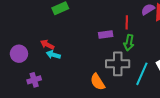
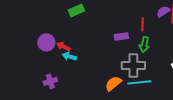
purple circle: (19, 54) -> (46, 42), moved
cyan line: (142, 74) -> (139, 82), moved, turned 60
orange semicircle: (98, 82) -> (113, 83), turned 84

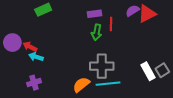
purple rectangle: (121, 36) -> (95, 14), moved
green arrow: (144, 44) -> (97, 32), moved
purple cross: (50, 81) -> (34, 83), moved

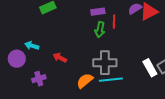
purple circle: (12, 43) -> (17, 59), moved
red arrow: (30, 47) -> (60, 58), moved
cyan arrow: (36, 57) -> (32, 46), moved

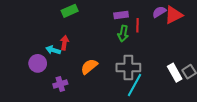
red arrow: (60, 58) -> (64, 43), moved, turned 72
cyan line: (111, 80) -> (134, 85), turned -55
orange semicircle: (85, 81) -> (89, 66), moved

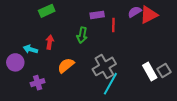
green arrow: (123, 34) -> (82, 35), moved
red arrow: (64, 43) -> (50, 42), moved
gray cross: (128, 68) -> (104, 66), turned -30

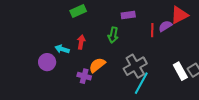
purple semicircle: (135, 12) -> (165, 26), moved
red line: (113, 25) -> (152, 30), moved
purple cross: (38, 83) -> (84, 76), moved, turned 32

